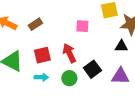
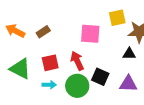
pink square: (82, 26) -> (90, 34), size x1.5
black square: (92, 69) -> (100, 77), turned -30
green circle: (69, 78) -> (77, 86), size x1.5

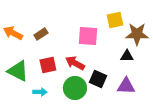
red arrow: (77, 61) -> (75, 63), turned -36
cyan arrow: (49, 85) -> (40, 92), moved

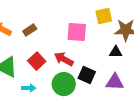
red square: (48, 65) -> (37, 61), turned -30

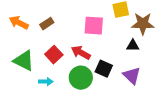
purple triangle: (115, 82) -> (132, 76), turned 42

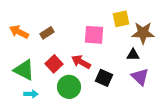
purple triangle: (132, 76) -> (140, 77), moved
green circle: (81, 78) -> (69, 87), moved
cyan arrow: (46, 82) -> (31, 94), moved

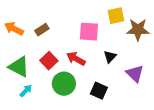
black triangle: (133, 55) -> (110, 57), moved, turned -48
black square: (104, 78) -> (99, 91), moved
cyan arrow: (31, 94) -> (26, 91), turned -48

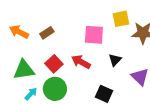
green triangle: (19, 67) -> (24, 70), turned -35
green circle: (64, 84) -> (55, 89), moved

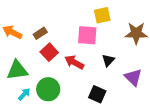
yellow square: (121, 19) -> (102, 15), moved
red square: (54, 64) -> (49, 52), moved

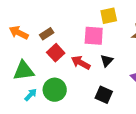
black triangle: (108, 60) -> (107, 61), moved

